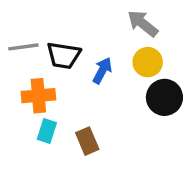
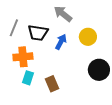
gray arrow: (143, 23) -> (63, 14), moved
gray line: (23, 47) -> (14, 28), turned -60
black circle: (164, 97) -> (99, 70), moved

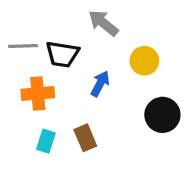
gray line: (14, 28) -> (23, 46), turned 66
blue arrow: (61, 42) -> (100, 84), moved
cyan rectangle: (28, 78) -> (46, 141), moved

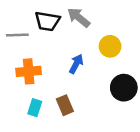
black trapezoid: (62, 54) -> (47, 21), moved

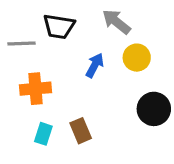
gray arrow: (79, 17) -> (116, 22), moved
blue arrow: (76, 64) -> (95, 65), moved

